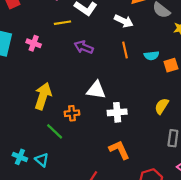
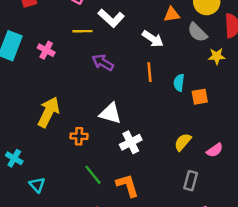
cyan semicircle: (151, 56) -> (179, 83), turned 96
white cross: (117, 112) -> (131, 142), turned -30
green line: (55, 131) -> (93, 175), moved
cyan cross: (20, 157) -> (14, 158), moved

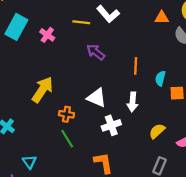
white arrow: (153, 39) -> (133, 102), moved, turned 54
green line: (93, 175) -> (67, 139), moved
cyan triangle: (37, 185) -> (29, 162), moved

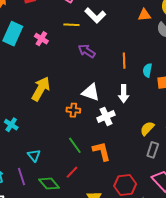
orange cross: (66, 114) -> (73, 110), moved
yellow semicircle: (157, 131) -> (147, 128), moved
green line: (67, 139) -> (75, 145), moved

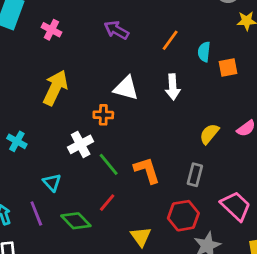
pink cross: (41, 39) -> (51, 30), moved
orange line: (124, 61) -> (170, 40), turned 42
white cross: (106, 116) -> (81, 144), moved
gray rectangle: (153, 150) -> (195, 175), moved

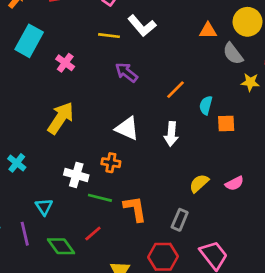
orange cross: (103, 115) -> (111, 163), moved
white cross: (81, 144) -> (76, 175), turned 35
green line: (109, 164) -> (100, 198), turned -45

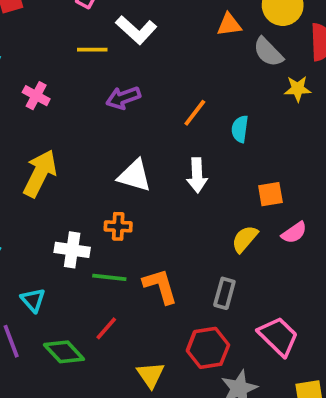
purple arrow: (126, 72) -> (123, 98), turned -50
orange square: (226, 123) -> (270, 194), moved

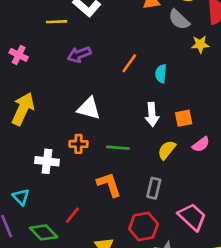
white arrow: (197, 175) -> (152, 114), moved
green line: (109, 277) -> (118, 148), moved

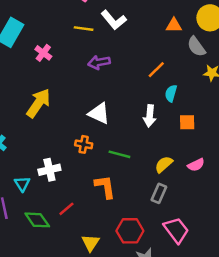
orange line: (129, 63) -> (156, 70), moved
white arrow: (152, 114) -> (150, 116), moved
orange square: (184, 118) -> (187, 122), moved
white cross: (47, 161) -> (49, 170), moved, turned -30
gray rectangle: (154, 188) -> (159, 193), moved

